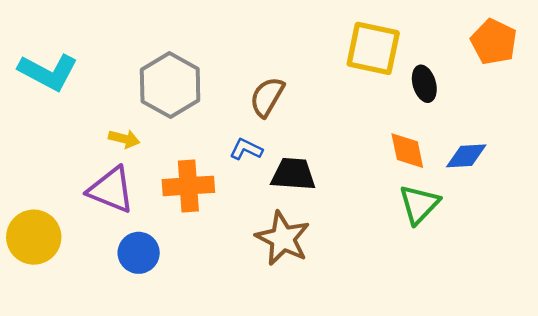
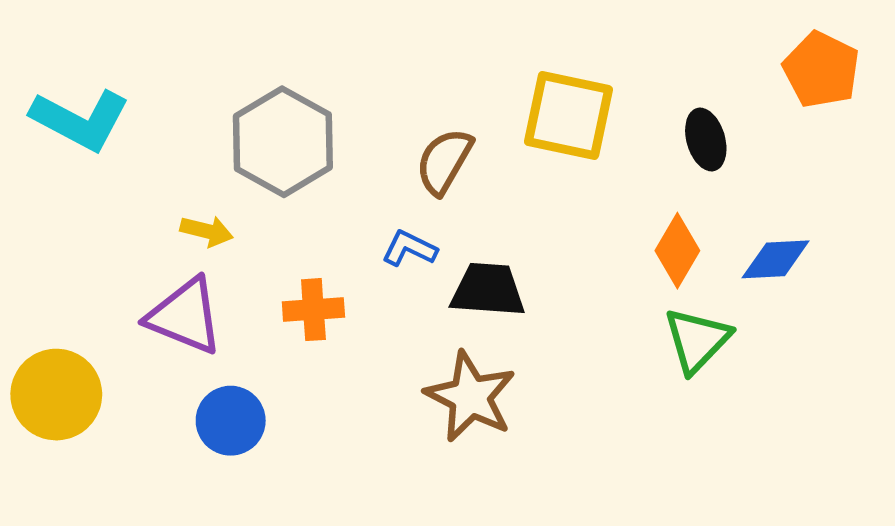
yellow square: (373, 48) -> (568, 116), moved
orange diamond: (407, 151) -> (677, 251), turned 42
orange cross: (188, 186) -> (313, 310), size x0.7

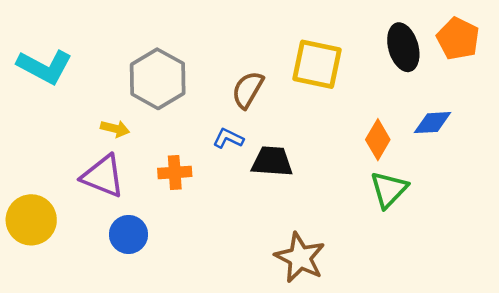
black ellipse: (706, 140) -> (403, 47), moved, size x1.4
blue diamond: (776, 259) -> (433, 123), moved
brown star: (470, 397) -> (300, 258), moved

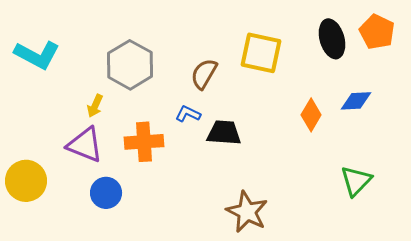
yellow arrow: (115, 129) -> (95, 106), turned 100
orange cross: (175, 172) -> (144, 142), size x1.4
green triangle: (389, 189) -> (356, 181), moved

